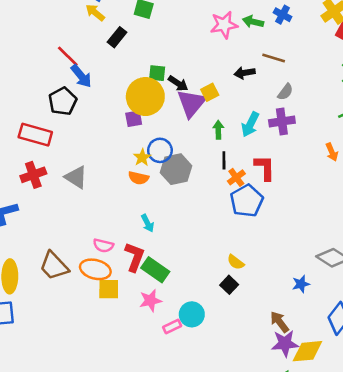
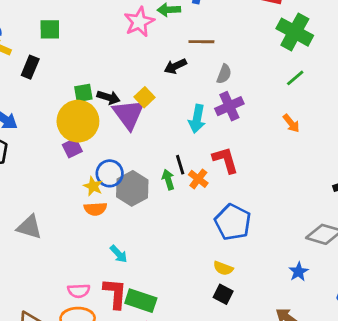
green arrow: (218, 130) -> (168, 180), moved
blue pentagon: (247, 201) -> (233, 222), moved

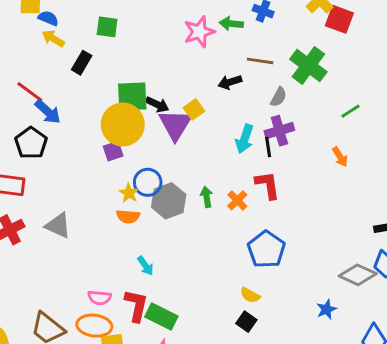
green cross: (295, 32) -> (308, 65), moved
green square: (83, 93) -> (132, 96), size x1.6
black line: (180, 165) -> (268, 147), moved

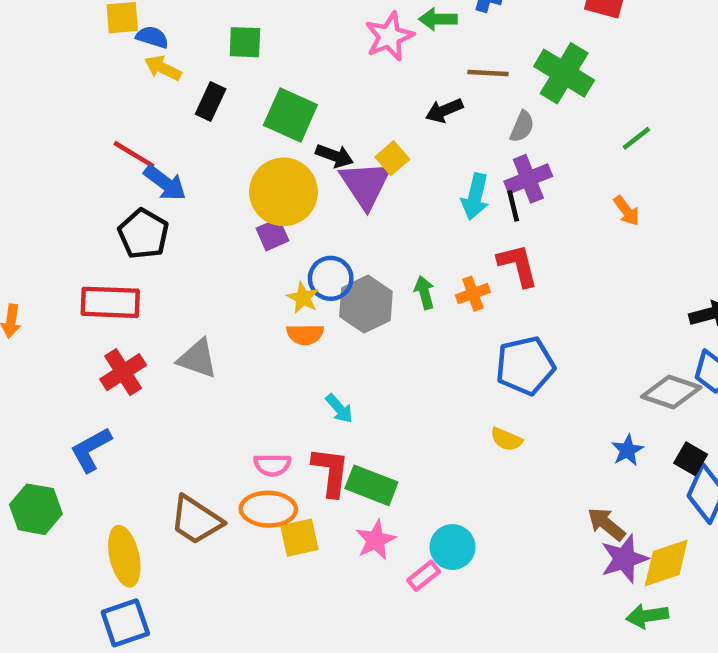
green square: (132, 96) -> (290, 115), moved, turned 32
orange cross: (237, 200) -> (473, 294), turned 30
blue pentagon: (266, 249) -> (525, 366), turned 30
black square: (246, 322) -> (691, 459), moved

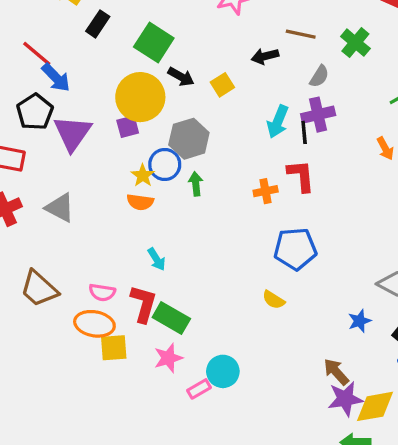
green cross: (564, 73) -> (355, 43), size x0.7
purple triangle: (365, 184) -> (72, 133), moved
green arrow: (424, 292) -> (196, 184), moved
gray hexagon: (366, 304) -> (189, 139), moved
brown trapezoid: (196, 520) -> (39, 289), moved

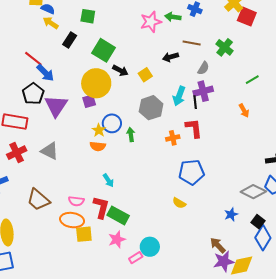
gray hexagon: (189, 139) -> (151, 108), moved

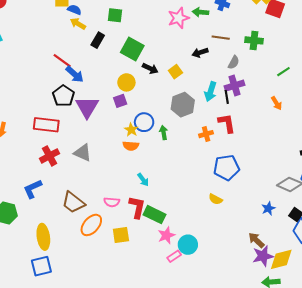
green cross: (225, 47) -> (254, 40), turned -30
yellow circle: (96, 83) -> (126, 82), size x0.6
orange ellipse: (72, 220) -> (91, 225), moved, turned -55
pink star: (117, 239) -> (166, 235), moved

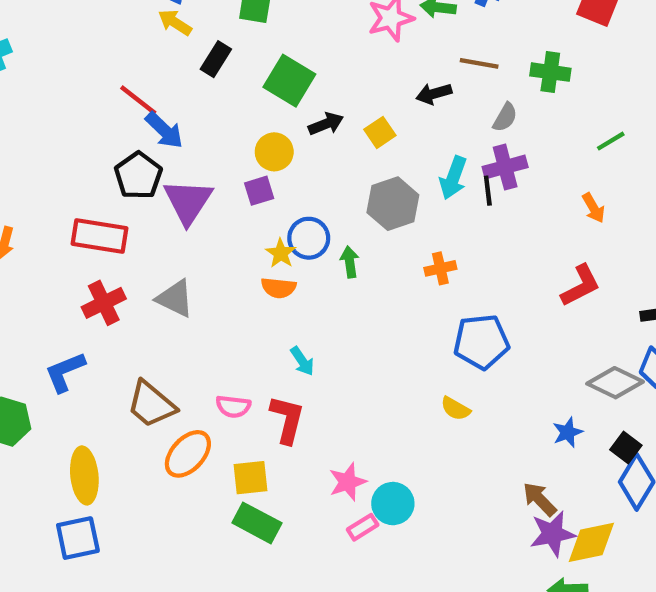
black arrow: (150, 68) -> (326, 124), turned -49
red L-shape: (227, 123) -> (581, 286), moved, turned 70
green rectangle: (154, 215) -> (257, 523), moved

